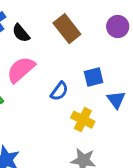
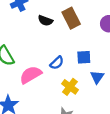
black semicircle: (21, 33) -> (45, 21), moved, turned -40
pink semicircle: (21, 70) -> (31, 75), moved

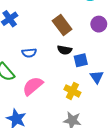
black semicircle: (45, 21) -> (65, 50), moved
blue semicircle: (57, 63) -> (29, 53), moved, turned 48

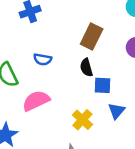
brown rectangle: (62, 25) -> (92, 37), turned 48
black semicircle: (65, 50) -> (86, 68), turned 48

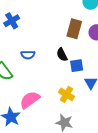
brown rectangle: (92, 37) -> (74, 29), moved
pink semicircle: (36, 101) -> (30, 100), moved

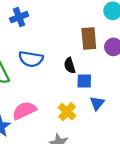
brown rectangle: (74, 29) -> (89, 38), turned -30
blue semicircle: (28, 55) -> (31, 59), size x1.5

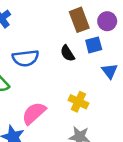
blue square: (84, 81) -> (94, 45), moved
blue triangle: (97, 103) -> (110, 71), moved

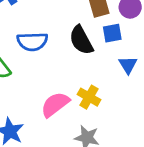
black semicircle: (67, 53) -> (81, 40), size x1.5
pink semicircle: (34, 113) -> (55, 104), moved

